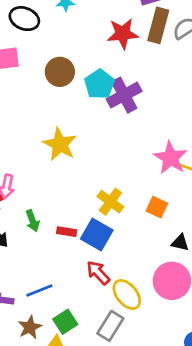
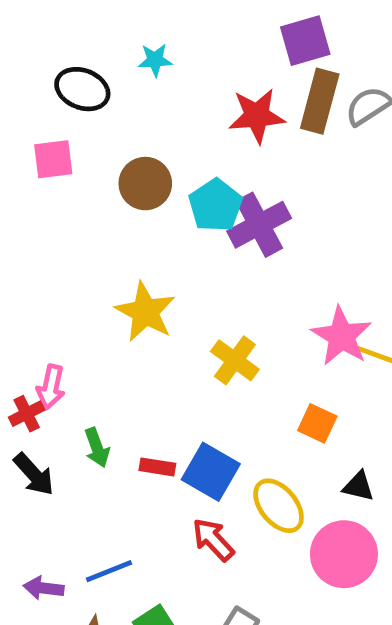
yellow cross: (110, 202) -> (235, 360), moved
yellow ellipse: (127, 295) -> (279, 506), moved

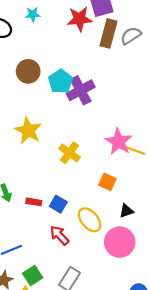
red star: (257, 116) -> (80, 19), moved
blue square: (211, 472) -> (58, 204), size x0.7
black triangle: (358, 486) -> (126, 211), turned -32

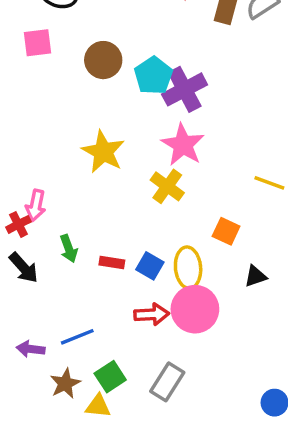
pink star: (119, 142) -> (183, 145), moved
yellow ellipse: (90, 220) -> (188, 268), moved, turned 35
red arrow: (59, 235) -> (152, 314), turned 130
pink circle: (120, 242) -> (195, 309), moved

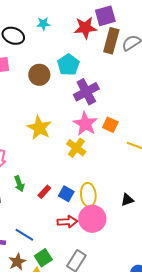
cyan pentagon: (153, 76) -> (68, 65), moved
orange square: (226, 231) -> (110, 125), moved
red rectangle: (112, 262) -> (44, 192), turned -56
blue line: (77, 337) -> (24, 235), turned 54

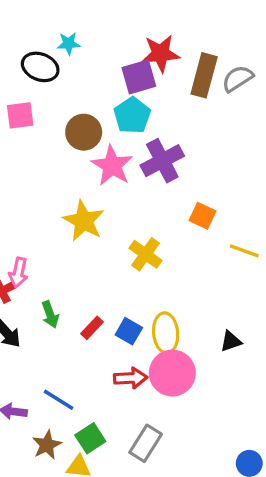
purple square: (105, 16) -> (139, 77), moved
cyan star: (43, 24) -> (69, 43), moved
pink star: (85, 124) -> (112, 166), moved

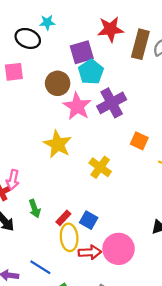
purple square: (139, 77) -> (82, 52), moved
yellow ellipse: (166, 333) -> (69, 237), moved

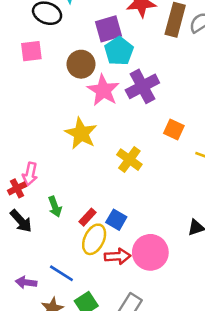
yellow ellipse: (69, 237) -> (94, 239), turned 30

